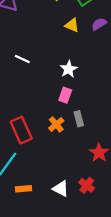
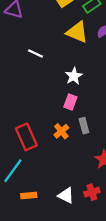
yellow triangle: (72, 25) -> (77, 32), size x1.5
white line: (22, 59) -> (35, 54), moved
red cross: (87, 185) -> (92, 192), turned 35

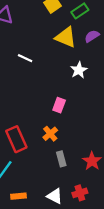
white star: (74, 76) -> (79, 70), moved
gray rectangle: (84, 126) -> (61, 159), moved

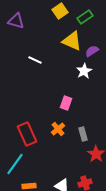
purple semicircle: (92, 36) -> (92, 51), moved
gray rectangle: (61, 159) -> (83, 134), moved

